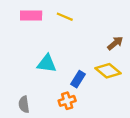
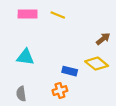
cyan triangle: (47, 64) -> (25, 57), moved
blue rectangle: (78, 79) -> (70, 71), turned 72

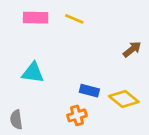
yellow diamond: (97, 64) -> (124, 99), moved
gray semicircle: (21, 94) -> (16, 120), moved

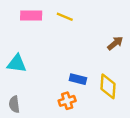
cyan triangle: (33, 73) -> (17, 64), moved
yellow diamond: (124, 99) -> (108, 86), turned 55

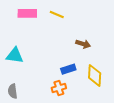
brown arrow: (115, 43) -> (83, 44), moved, turned 56
blue rectangle: (78, 79) -> (68, 69), turned -32

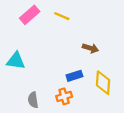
pink rectangle: (27, 13) -> (30, 15), turned -42
gray semicircle: (13, 91) -> (33, 100), moved

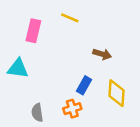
pink rectangle: (30, 15) -> (33, 31), moved, turned -36
blue rectangle: (74, 76) -> (84, 85), turned -42

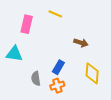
blue rectangle: (84, 85) -> (58, 67), moved
gray semicircle: (37, 113) -> (36, 78), moved

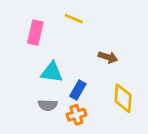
cyan triangle: (14, 54) -> (52, 72), moved
gray semicircle: (36, 78) -> (48, 105), turned -80

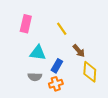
yellow line: (74, 19) -> (62, 29), moved, turned 32
brown arrow: (108, 57) -> (79, 51), moved, turned 32

